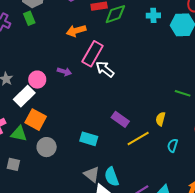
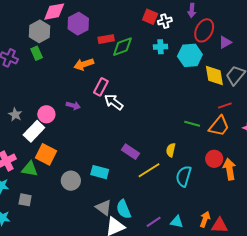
pink rectangle: (93, 54) -> (101, 87), size x0.7
cyan semicircle: (173, 146) -> (184, 176), size x1.5
gray circle: (47, 147) -> (71, 181), moved

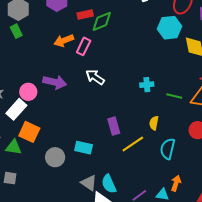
cyan cross: (161, 47) -> (147, 85), moved
pink rectangle: (101, 87) -> (84, 46), moved
purple arrow: (73, 106) -> (55, 82), size x1.6
purple rectangle: (131, 152) -> (114, 126), turned 42
orange arrow: (205, 219) -> (176, 183), moved

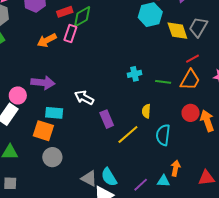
pink rectangle: (84, 46) -> (70, 33), moved
white arrow: (95, 77) -> (84, 98), moved
orange square: (29, 132) -> (43, 131), moved
cyan rectangle: (84, 148) -> (54, 113), moved

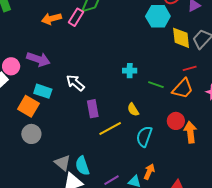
yellow semicircle: (146, 111) -> (133, 110), turned -48

